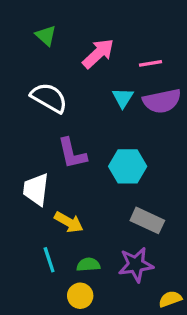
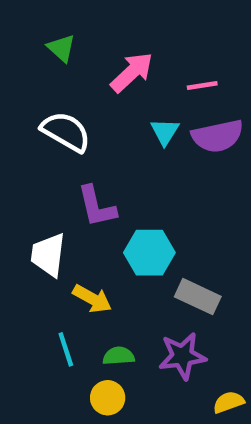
cyan hexagon: (128, 166) -> (149, 253), moved

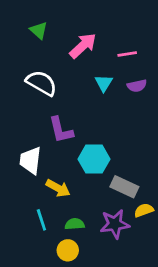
purple semicircle: (218, 136) -> (137, 86), size x0.6
yellow semicircle: (229, 402) -> (144, 210), moved

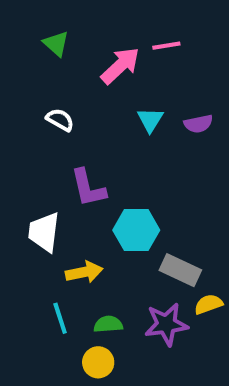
pink line: (127, 54) -> (166, 46), moved
white semicircle: (41, 83) -> (60, 120), size x0.6
yellow arrow: (58, 188) -> (84, 272), turned -40

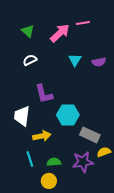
green triangle: (56, 44) -> (28, 31), moved
white semicircle: (60, 120) -> (30, 60), turned -56

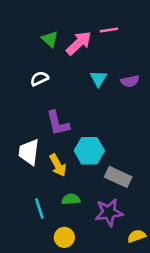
green triangle: (28, 31) -> (50, 39), moved
yellow arrow: (42, 136) -> (58, 165), moved, turned 72
yellow semicircle: (104, 152) -> (137, 236), moved
green semicircle: (54, 162) -> (71, 199), moved

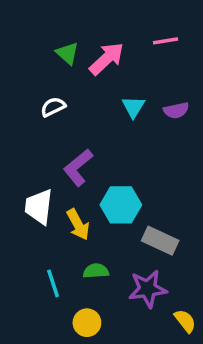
pink line: (109, 30) -> (165, 41), moved
purple L-shape: (58, 123) -> (78, 167), turned 64
yellow semicircle: (137, 236) -> (185, 321), turned 72

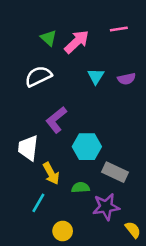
white semicircle: (53, 107) -> (38, 76), size x1.5
yellow arrow: (78, 225) -> (51, 173), moved
green semicircle: (96, 271) -> (80, 188), moved
cyan line: (53, 283) -> (38, 203), turned 48

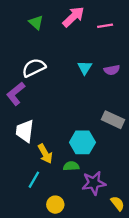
green triangle: (49, 38) -> (36, 22), moved
pink arrow: (77, 42) -> (73, 17), moved
purple L-shape: (56, 120) -> (16, 94), moved
cyan hexagon: (87, 147) -> (82, 142), moved
gray rectangle: (115, 172) -> (113, 120), moved

